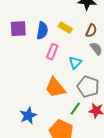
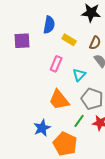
blue semicircle: (42, 31) -> (49, 25), moved
blue star: (28, 116) -> (42, 128), moved

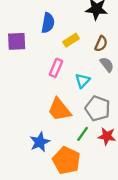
yellow rectangle: (69, 40) -> (71, 40), turned -64

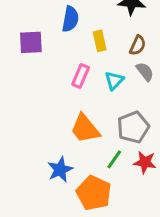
yellow rectangle: (71, 40) -> (100, 41), turned -70
cyan triangle: (83, 81) -> (114, 80), moved
gray pentagon: (98, 108) -> (133, 127), turned 30

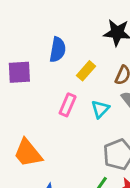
yellow rectangle: (100, 41) -> (86, 71), turned 54
orange trapezoid: (85, 129) -> (28, 153), moved

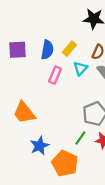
blue semicircle: (58, 50) -> (47, 50), moved
cyan triangle: (100, 109) -> (80, 68), moved

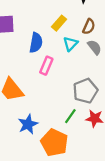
blue semicircle: (47, 50) -> (36, 43), moved
pink rectangle: (55, 75) -> (46, 66), moved

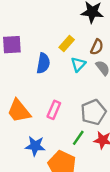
pink rectangle: (46, 66) -> (54, 110), moved
blue star: (28, 124) -> (35, 146), turned 30

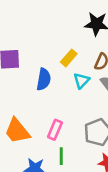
green line: (78, 138) -> (61, 156), moved, turned -35

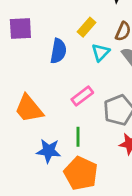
pink rectangle: (55, 130) -> (82, 96), moved, turned 30

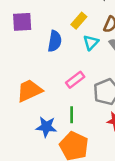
orange trapezoid: (29, 109) -> (29, 91), turned 104

